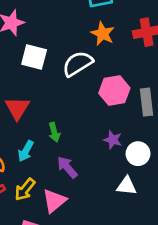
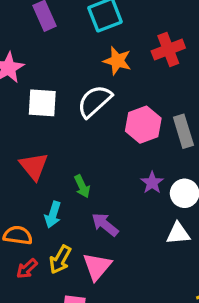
purple star: (113, 140) -> (152, 183), turned 30

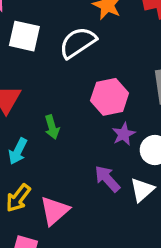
pink hexagon: (143, 125) -> (110, 97), moved
purple arrow: (105, 224) -> (107, 179), moved
white triangle: (178, 233) -> (142, 190), turned -45

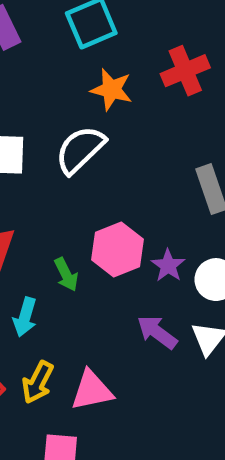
pink hexagon: (110, 97) -> (118, 250), moved
pink triangle: (55, 211) -> (92, 391), turned 40

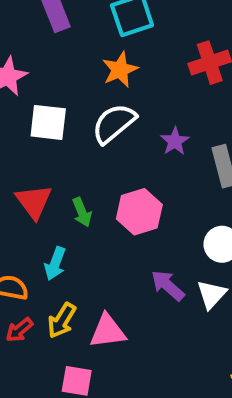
orange star: (111, 90) -> (120, 70), moved, turned 30
purple star: (168, 266) -> (175, 141), moved
green arrow: (66, 274) -> (82, 212), moved

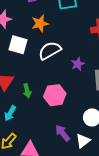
orange star: (120, 70) -> (40, 24), moved

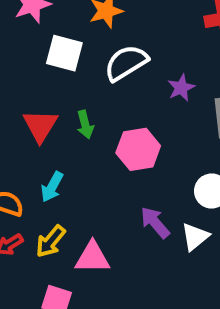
green arrow: (27, 91) -> (85, 125), moved

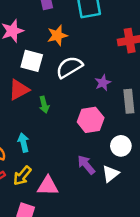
red triangle: (40, 126) -> (19, 90), moved, turned 30
pink hexagon: (138, 149) -> (91, 120), moved
cyan arrow: (52, 187) -> (23, 142), turned 138

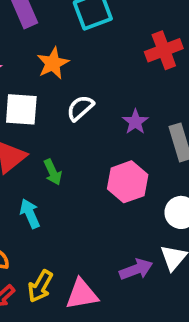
white semicircle: (69, 67) -> (80, 108), size x0.7
cyan arrow: (23, 142) -> (30, 214), moved
purple arrow: (86, 165) -> (136, 269), moved, turned 120

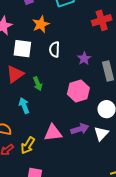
white semicircle: (80, 108) -> (54, 49), turned -49
purple arrow: (136, 269) -> (80, 129), moved
pink triangle: (82, 294) -> (53, 133), moved

